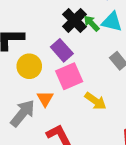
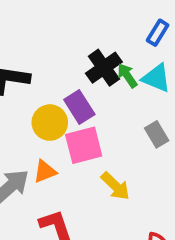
yellow circle: (29, 66) -> (50, 123), moved
orange triangle: (45, 99) -> (45, 171), turned 30

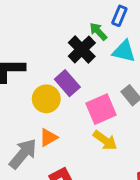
green arrow: (127, 76) -> (98, 32), moved
pink square: (84, 145) -> (101, 109), moved

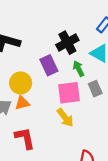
green arrow: (98, 32) -> (78, 69), moved
yellow circle: (46, 99) -> (21, 83), moved

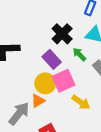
yellow circle: (21, 83) -> (45, 83), moved
pink square: (69, 93) -> (63, 81), moved

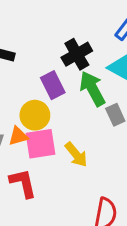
green arrow: (79, 54) -> (92, 89), size x1.6
pink square: (63, 81) -> (40, 144), moved

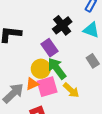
green arrow: (92, 89) -> (57, 68), moved

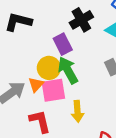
orange triangle: (32, 84) -> (36, 84), turned -32
yellow arrow: (71, 90) -> (77, 111), moved, turned 36

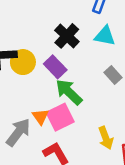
yellow circle: (49, 68) -> (23, 62), moved
yellow arrow: (77, 111) -> (106, 138), moved

